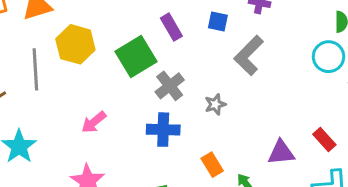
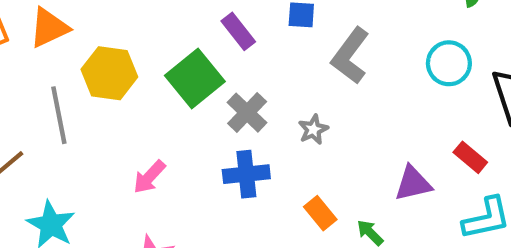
cyan circle: (329, 57) -> (449, 63), moved

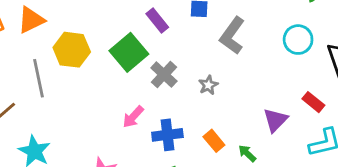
blue cross: (246, 174) -> (167, 135), moved
pink arrow: (149, 177) -> (133, 117), moved
purple triangle: (413, 183) -> (275, 120), turned -32

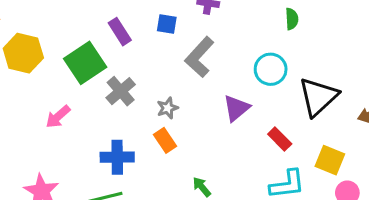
pink arrow: (133, 117) -> (58, 117), moved
purple triangle: (275, 120) -> (236, 108), moved
orange rectangle: (214, 141) -> (165, 140), moved

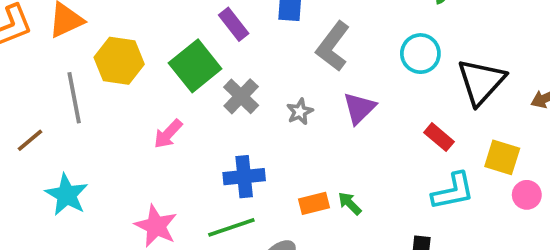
purple triangle: (236, 108) -> (359, 108), moved
orange rectangle: (165, 140) -> (314, 203), moved, turned -65

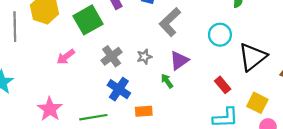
gray cross: (241, 96) -> (112, 56), moved
blue cross: (244, 177) -> (119, 89), moved, turned 30
green arrow: (350, 203) -> (167, 81), moved

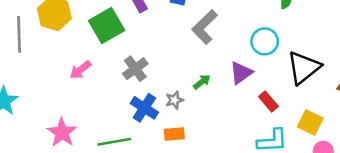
gray star: (144, 57) -> (174, 100), moved
purple triangle: (179, 60) -> (241, 73), moved
green arrow: (167, 81) -> (202, 82), moved, turned 88

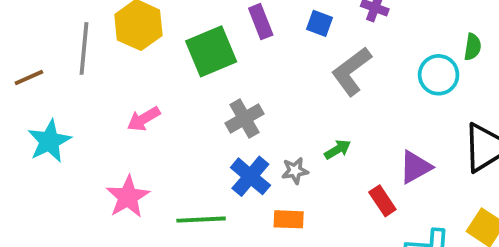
cyan circle: (265, 41) -> (439, 75), moved
pink arrow: (80, 70) -> (144, 119), moved
purple triangle: (241, 73) -> (415, 167), moved
red rectangle: (268, 102) -> (382, 201), moved

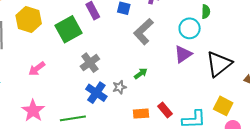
purple triangle: (415, 167) -> (183, 54), moved
red rectangle: (382, 201) -> (165, 110), moved
orange rectangle: (289, 219) -> (141, 114), moved

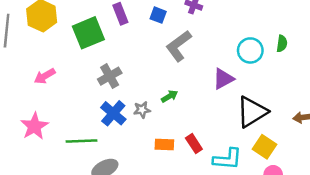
green semicircle: (206, 12) -> (282, 44), moved
cyan circle: (190, 28) -> (250, 50), moved
black triangle: (219, 64) -> (252, 112), moved

